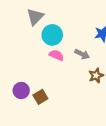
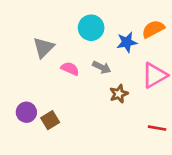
gray triangle: (35, 17) -> (44, 48), moved
cyan circle: (52, 35) -> (91, 28), moved

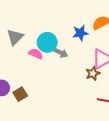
cyan circle: (91, 28) -> (47, 42), moved
brown star: (119, 94) -> (93, 73), moved

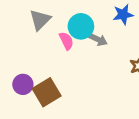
pink semicircle: (36, 54) -> (66, 41), turned 40
brown square: (20, 94) -> (47, 92), size x1.5

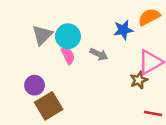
cyan circle: (81, 26) -> (68, 36), moved
purple circle: (23, 84) -> (35, 85), moved

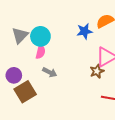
gray arrow: (99, 54) -> (50, 72), moved
pink semicircle: (68, 56) -> (40, 52), turned 40

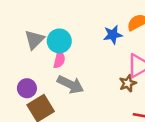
gray arrow: (50, 72) -> (70, 84), size x1.5

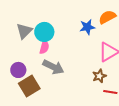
brown star: (128, 83) -> (99, 76), moved

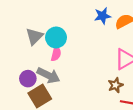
blue star: (87, 27) -> (103, 16), moved
gray arrow: (53, 67) -> (48, 75), moved

